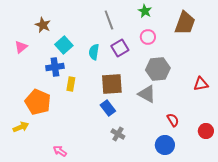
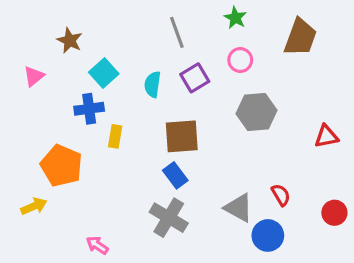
gray triangle: (147, 94) -> (239, 208), moved
gray cross: (118, 134) -> (169, 218), moved, size x1.6

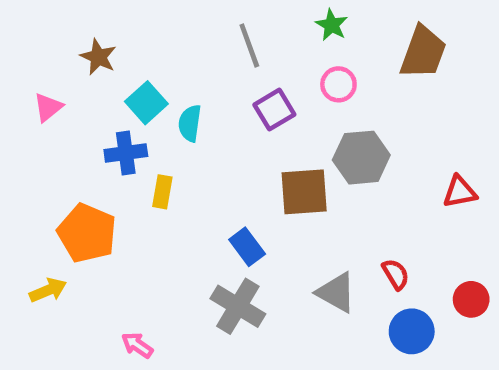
cyan semicircle: (152, 84) -> (190, 123), moved
brown square: (182, 136) -> (304, 192), moved
blue circle: (268, 235) -> (412, 331), moved

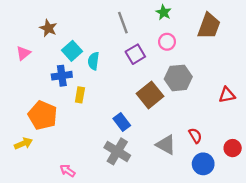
brown square: (304, 192) -> (150, 95), turned -35

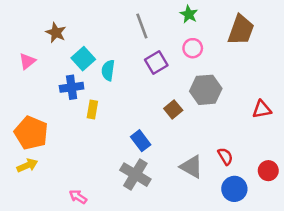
brown square: (150, 95) -> (173, 109), size x0.6
orange pentagon: (43, 115) -> (31, 133), moved

